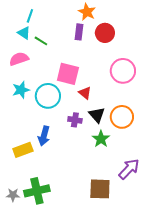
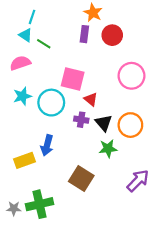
purple cross: (75, 120) -> (81, 120), moved
green star: (101, 139) -> (108, 149), turned 30
brown square: (100, 189) -> (81, 179), moved, turned 30

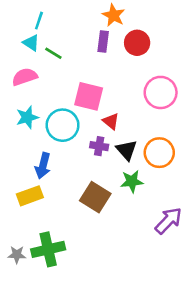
blue arrow: (47, 145) -> (43, 166), moved
brown square: (81, 179) -> (95, 197), moved

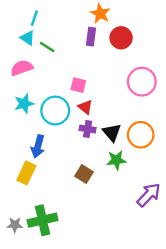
pink square: (89, 96) -> (78, 85), size x0.6
red triangle: (111, 121) -> (85, 107), moved
yellow rectangle: (30, 196) -> (26, 173), turned -45
brown square: (95, 197) -> (84, 174), size x0.7

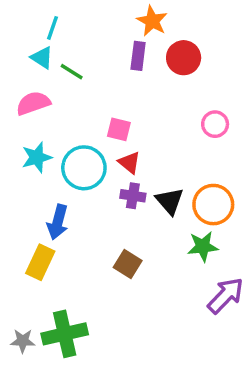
pink circle: (142, 82) -> (215, 124), size x0.6
green star: (116, 160) -> (203, 247), moved

